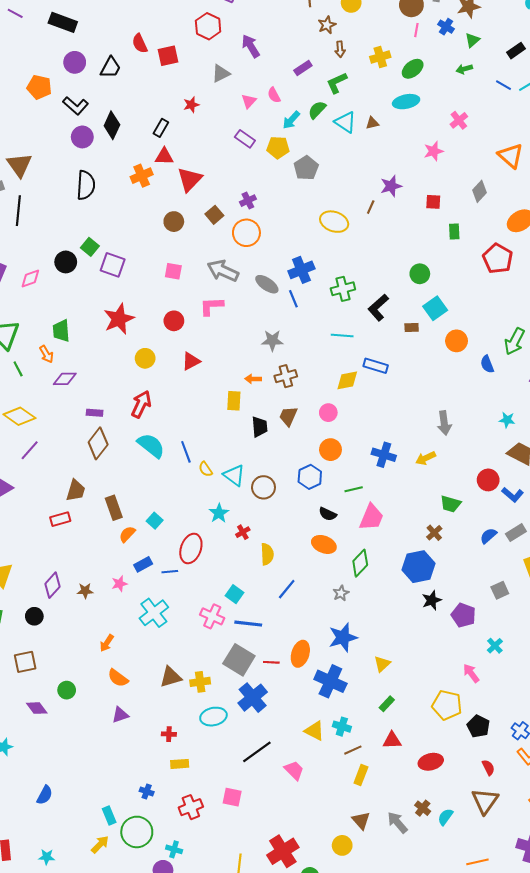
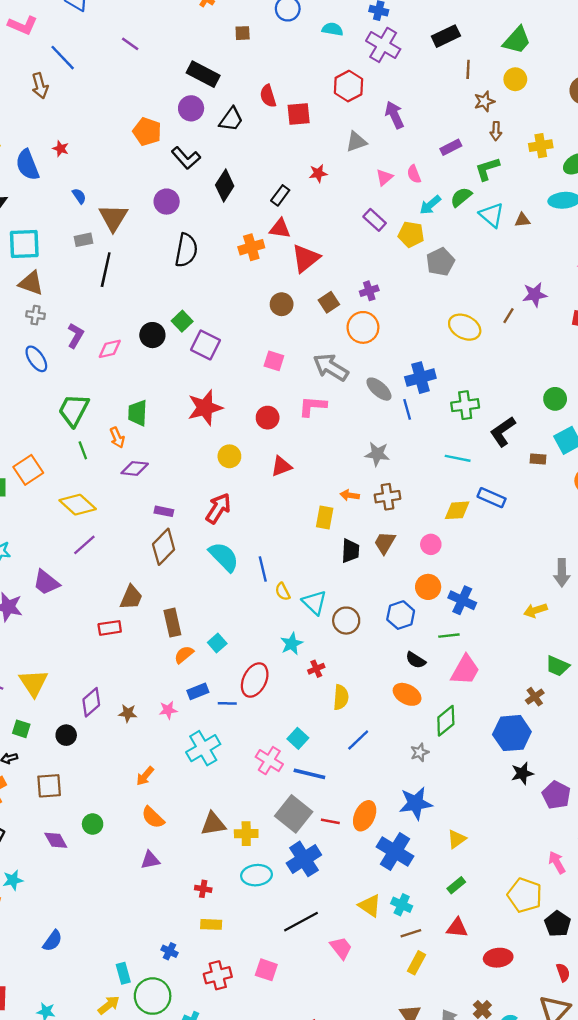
black rectangle: (63, 22) -> (203, 74), moved
purple circle: (82, 137) -> (167, 202), moved
blue cross: (384, 455) -> (462, 600), moved

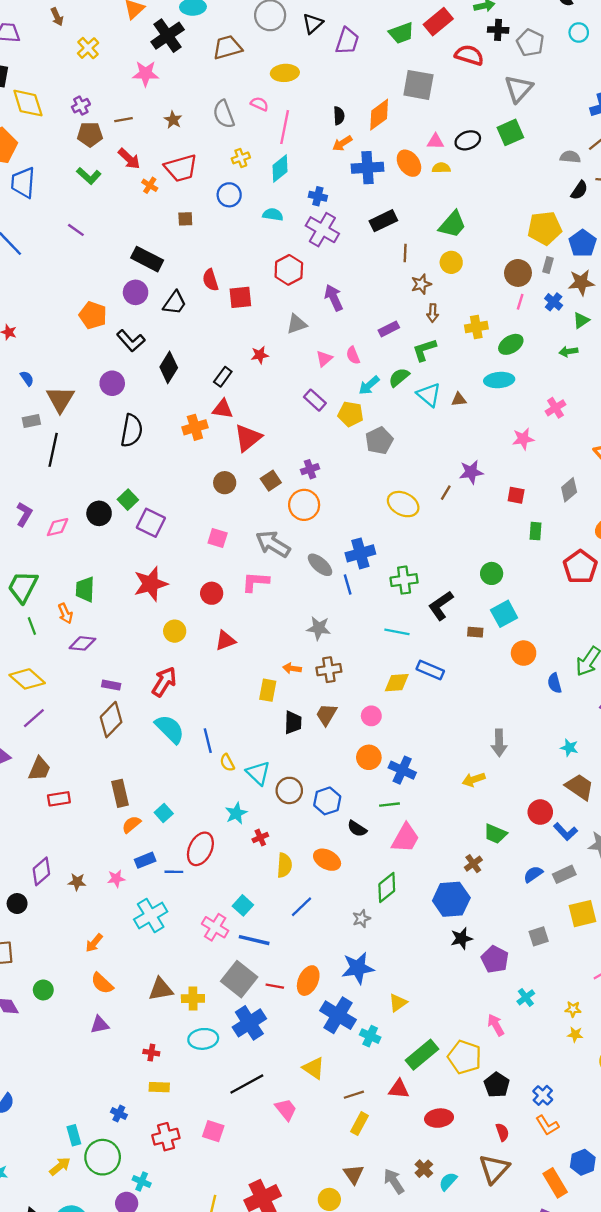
brown trapezoid: (131, 597) -> (39, 769), moved
blue hexagon: (401, 615) -> (327, 801), moved
orange ellipse: (407, 694) -> (327, 860), moved
green rectangle: (456, 885) -> (422, 1055), moved, size x1.8
cyan cross: (402, 905) -> (370, 1036), moved

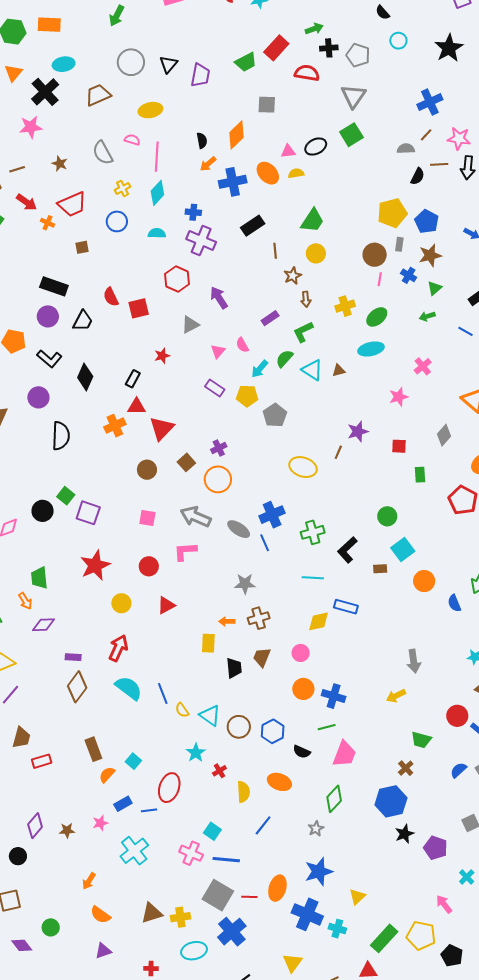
gray square: (418, 85) -> (267, 105), size x0.7
yellow triangle: (314, 1068) -> (292, 963), turned 40

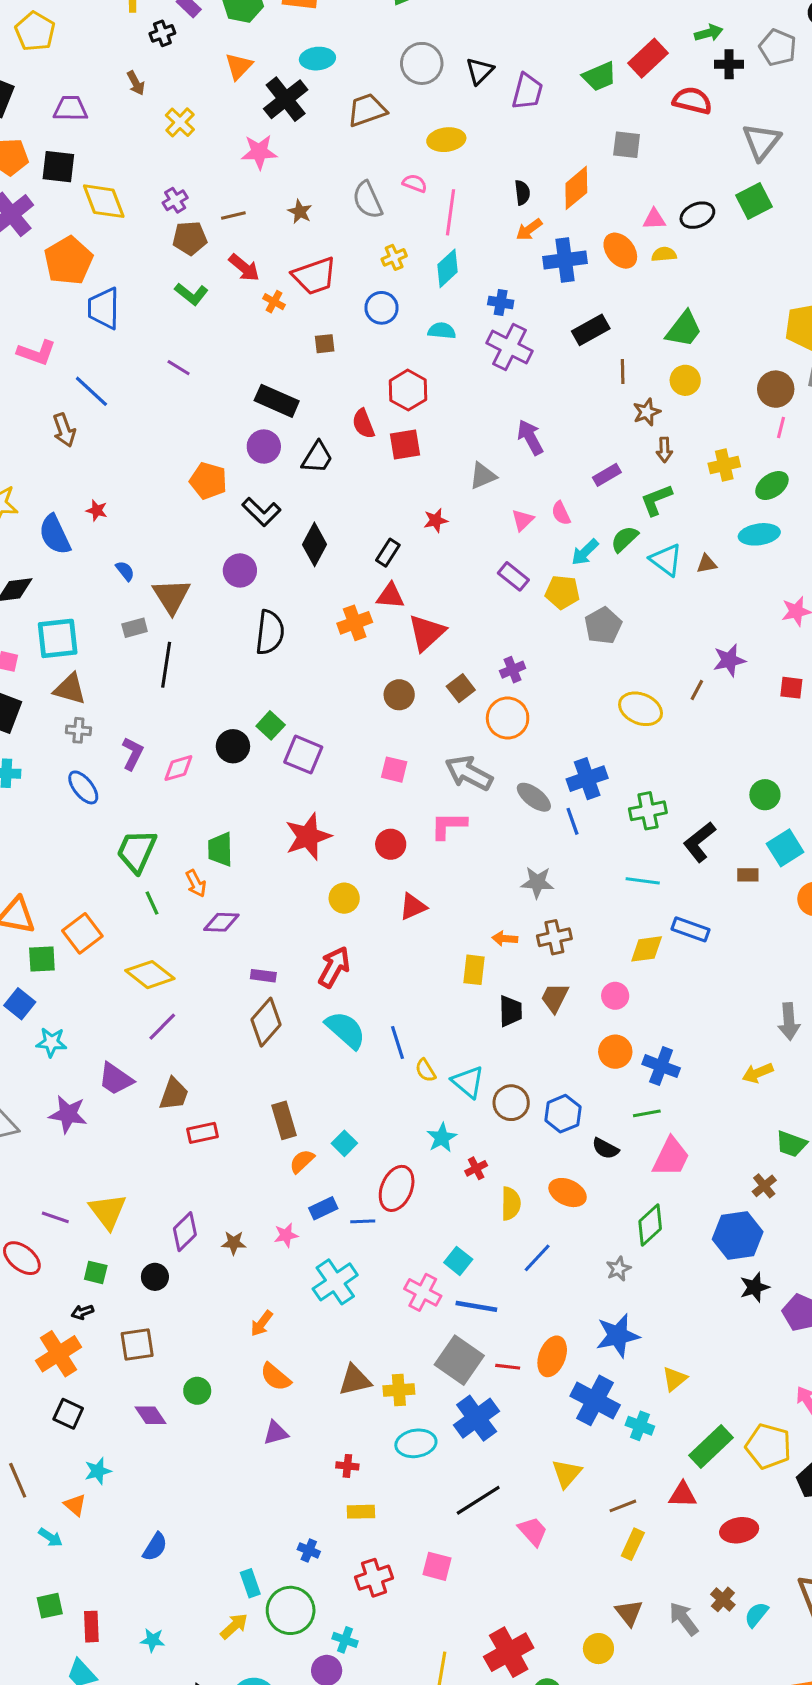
gray pentagon: (358, 55) -> (778, 48), moved
red hexagon: (177, 279) -> (408, 390), moved

